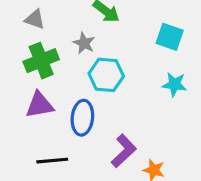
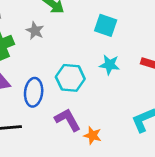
cyan hexagon: (106, 75) -> (70, 78), moved
purple L-shape: (124, 151) -> (68, 120), turned -76

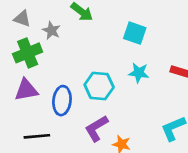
gray star: (35, 31) -> (51, 30), moved
purple L-shape: (68, 120) -> (96, 128), turned -92

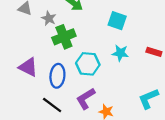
green cross: (28, 53) -> (64, 37), moved
purple triangle: (26, 90) -> (28, 67), turned 36
black line: (37, 136) -> (52, 105), moved, turned 42

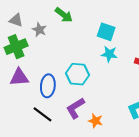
green cross: (64, 37) -> (16, 47), moved
cyan star: (120, 53) -> (109, 54), moved
purple triangle: (28, 67) -> (19, 77), turned -30

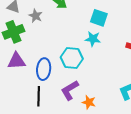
cyan star: (109, 54) -> (93, 39), moved
black line: (43, 114) -> (39, 96), turned 54

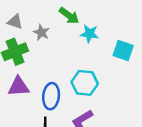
cyan square: (99, 18) -> (123, 50), moved
cyan star: (93, 39) -> (89, 34), moved

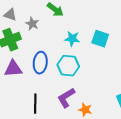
cyan star: (89, 34) -> (72, 39), moved
blue ellipse: (51, 96) -> (40, 63), moved

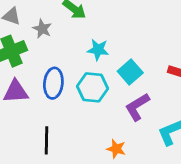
cyan square: (100, 39) -> (130, 72), moved, turned 30
purple L-shape: (66, 98) -> (137, 107), moved

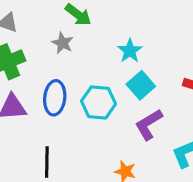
gray star: (42, 29) -> (63, 43), moved
cyan star: (98, 50) -> (130, 51), moved, turned 30

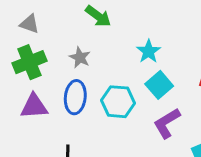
gray star: (63, 43) -> (80, 57), moved

